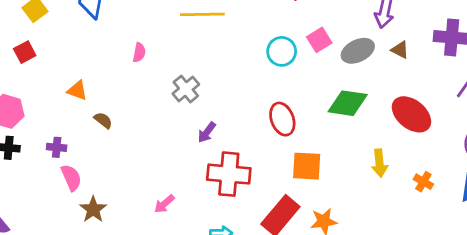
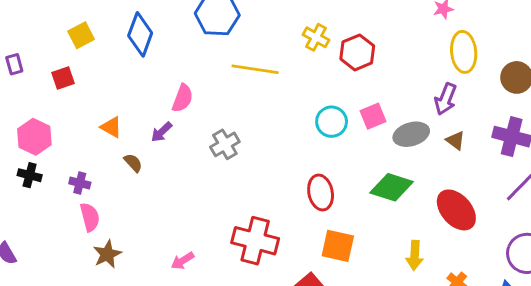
pink semicircle: (139, 53) -> (182, 98), size x1.4
purple arrow: (207, 132) -> (161, 132), moved

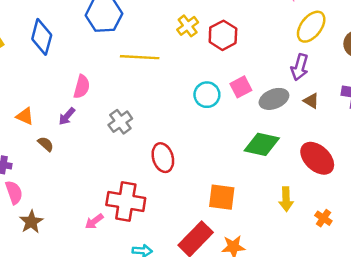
yellow cross: (316, 37) -> (188, 26), turned 30
yellow ellipse: (464, 52) -> (311, 27), turned 48
red ellipse: (321, 192) -> (163, 158), moved
red cross: (255, 241) -> (126, 201), moved

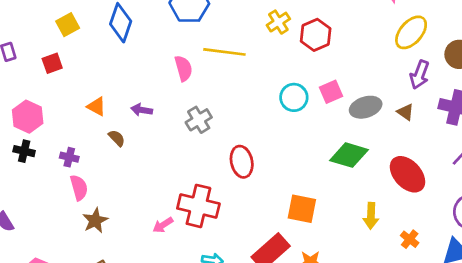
purple arrow: (300, 67) -> (420, 75), moved
pink semicircle: (82, 87) -> (183, 68), moved, turned -35
purple arrow: (67, 116) -> (142, 110), turned 54

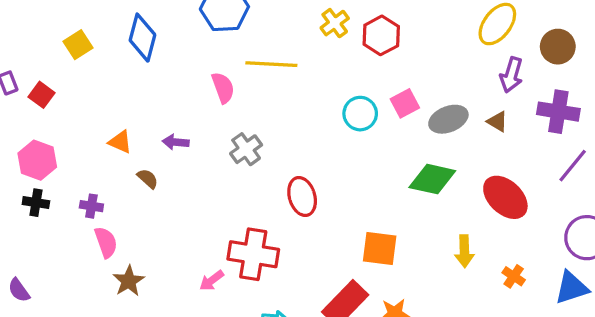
red square: (52, 63) -> (42, 95), moved, turned -30

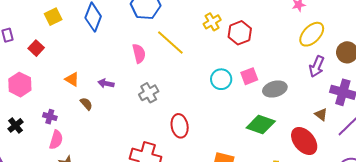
yellow line: (271, 64) -> (170, 43), turned 32
red square: (42, 95) -> (36, 48), moved
brown triangle: (497, 122) -> (321, 115), moved
black cross: (36, 203) -> (16, 125), moved, turned 35
pink semicircle: (106, 242) -> (56, 140), turned 30

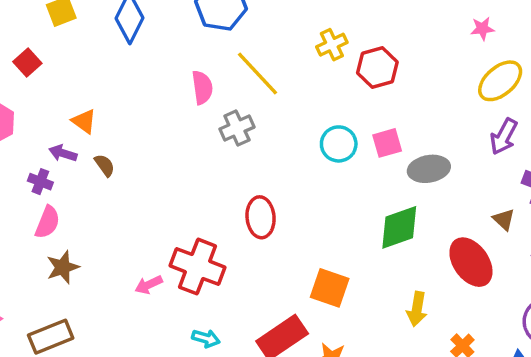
purple arrow: (106, 83) -> (63, 153), moved
gray cross: (149, 93) -> (237, 128), moved
green diamond: (261, 125) -> (399, 227), turned -44

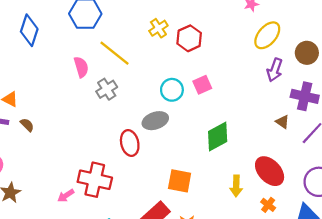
gray ellipse: (429, 169) -> (155, 121), moved
red ellipse: (471, 262) -> (270, 171), moved

